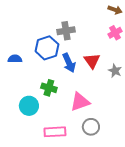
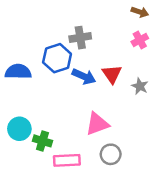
blue semicircle: (15, 59) -> (18, 72), size x1.5
blue arrow: (69, 63) -> (84, 76), turned -42
green cross: (49, 88) -> (43, 141), moved
cyan circle: (29, 106) -> (19, 129), moved

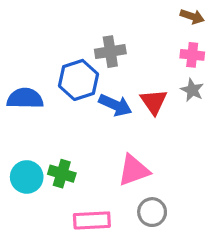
pink cross: (140, 40) -> (192, 55), turned 35
gray star: (140, 86) -> (192, 90), moved
green cross: (43, 141) -> (62, 174), moved

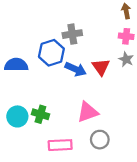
brown arrow: (192, 16) -> (126, 11), turned -120

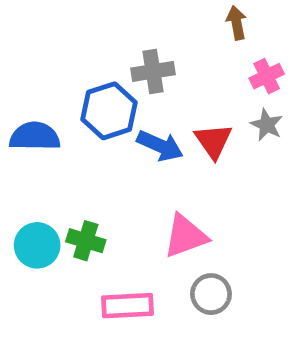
brown arrow: (126, 11) -> (236, 23), moved
pink cross: (126, 36) -> (267, 76), turned -32

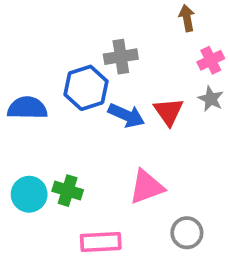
gray circle: (211, 294) -> (187, 233), moved

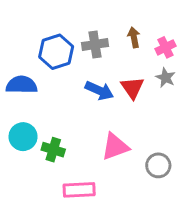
brown arrow: (187, 18) -> (134, 37), moved
blue hexagon: (86, 88) -> (56, 52), moved
cyan circle: (29, 194) -> (23, 137), moved
gray circle: (187, 233) -> (158, 165), moved

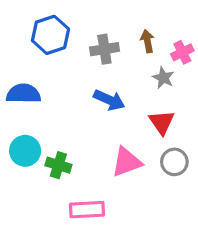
blue hexagon: (56, 52) -> (50, 35), moved
gray star: (166, 78) -> (163, 78), moved
red triangle: (132, 88) -> (162, 122), moved
gray circle: (158, 165) -> (174, 162), moved

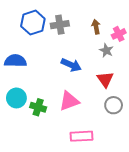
gray cross: (104, 49) -> (60, 25), moved
pink triangle: (127, 162) -> (69, 101), moved
pink rectangle: (87, 210) -> (82, 136), moved

